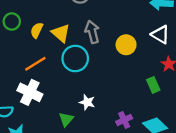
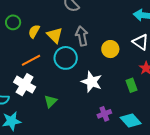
white star: (87, 102) -> (92, 82), moved, size x1.5
green triangle: (66, 119) -> (51, 101), moved

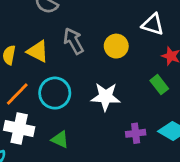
cyan circle: (66, 58) -> (55, 93), moved
green triangle: (51, 101) -> (60, 139), turned -32
purple cross: (104, 114) -> (136, 133), turned 32

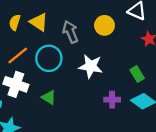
gray arrow: (74, 41) -> (70, 32), moved
green rectangle: (159, 85) -> (137, 74), moved

